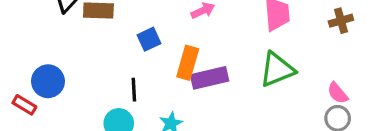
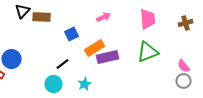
orange rectangle: (188, 63) -> (95, 48), turned 42
black line: (134, 90) -> (63, 64), turned 56

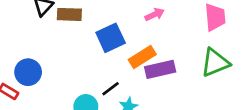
blue square: (72, 34) -> (111, 38), size x1.5
black line: (63, 64) -> (111, 89), moved

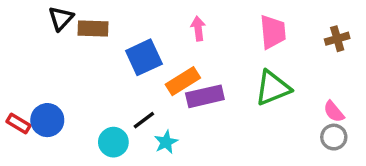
pink arrow: (155, 14) -> (198, 29), turned -72
blue circle: (28, 72) -> (47, 120), moved

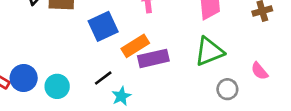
gray circle: (334, 137) -> (227, 89), moved
cyan circle: (113, 142) -> (57, 86), moved

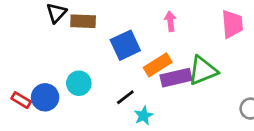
green triangle: (209, 51) -> (203, 71), moved
cyan circle: (57, 86) -> (79, 83), moved

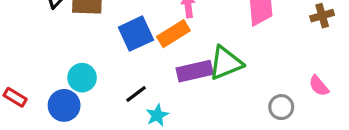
orange rectangle: (158, 65) -> (173, 34), moved
blue circle: (45, 97) -> (64, 105), moved

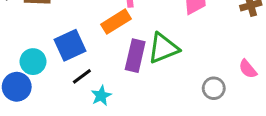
blue square: (136, 34) -> (70, 45), moved
purple rectangle: (195, 71) -> (135, 56), turned -64

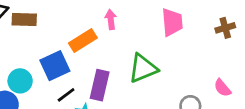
orange rectangle: (116, 22) -> (83, 40), moved
purple rectangle: (135, 56) -> (100, 85), moved

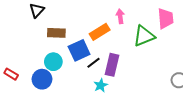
brown rectangle: (24, 20) -> (56, 33), moved
green triangle: (143, 68) -> (144, 36), moved
black line: (66, 95) -> (93, 63), moved

